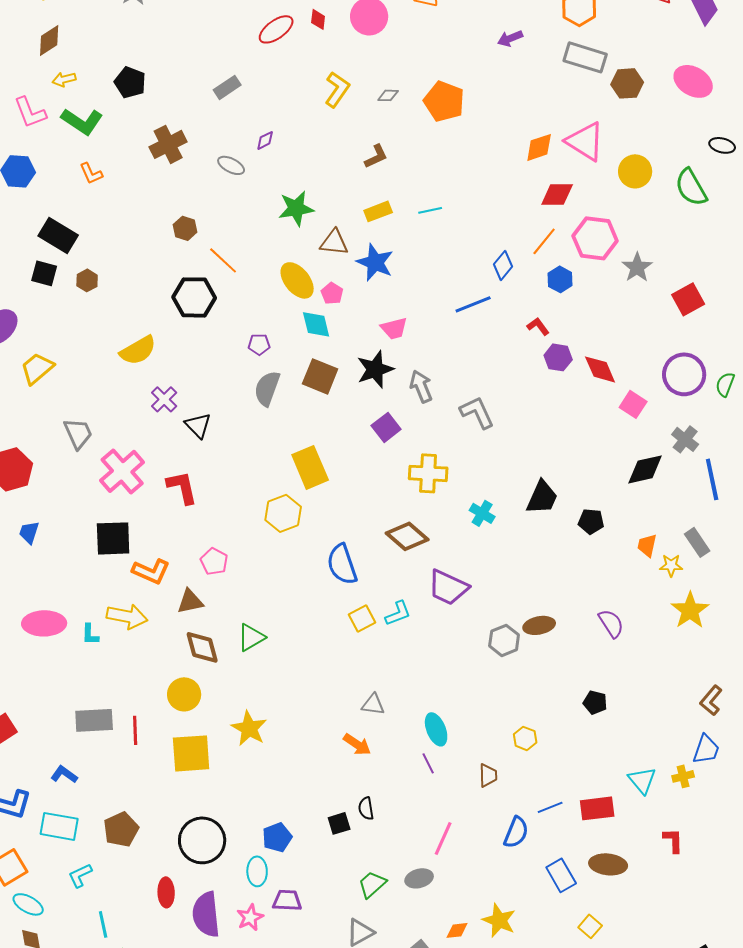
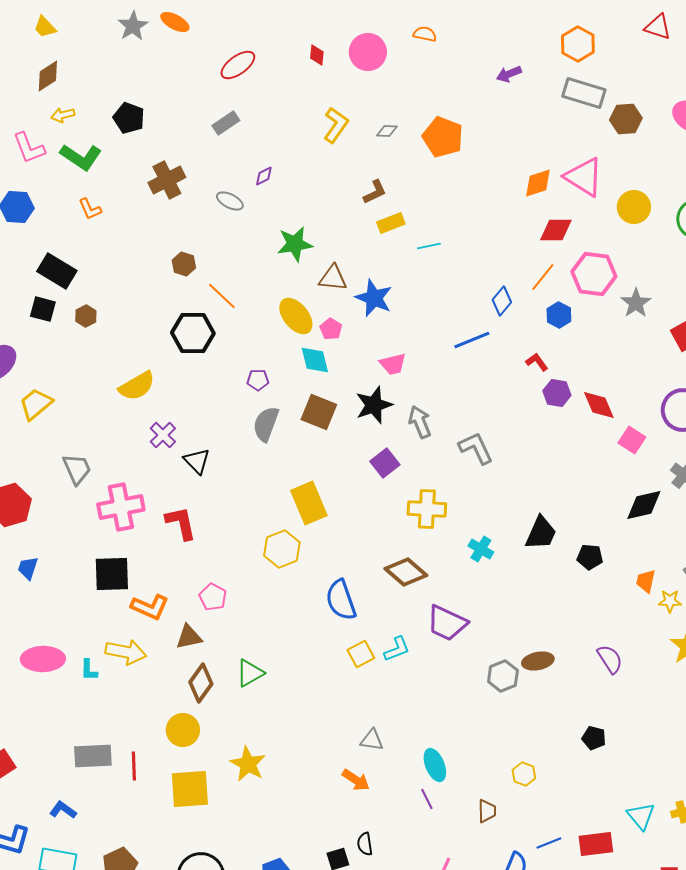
red ellipse: (276, 29) -> (238, 65), moved
yellow rectangle: (378, 211) -> (391, 223), moved
pink cross: (122, 471) -> (121, 507), turned 30
brown diamond: (202, 647) -> (201, 683), turned 51

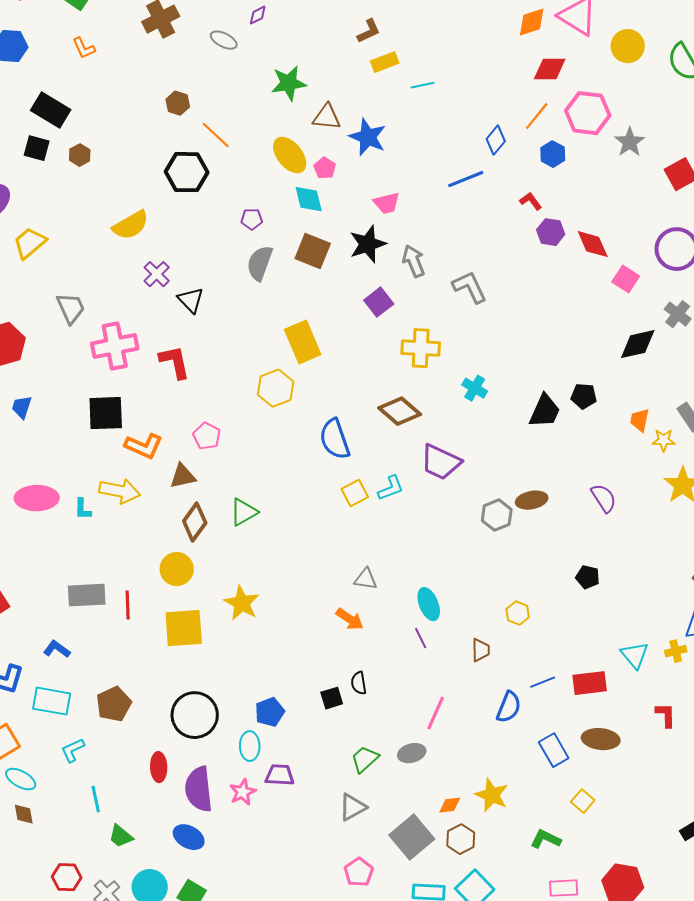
black trapezoid: (541, 533) -> (545, 411), moved

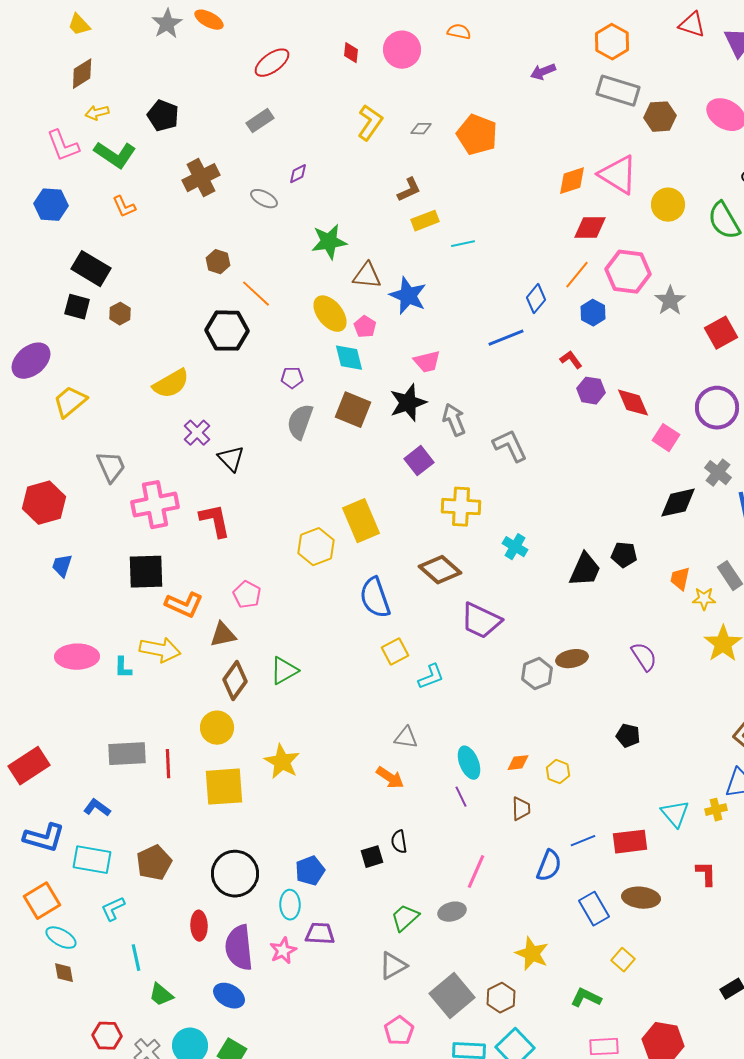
yellow rectangle: (303, 342) -> (361, 521), moved
cyan L-shape: (391, 488) -> (431, 677), moved
orange diamond: (450, 805) -> (518, 763), moved

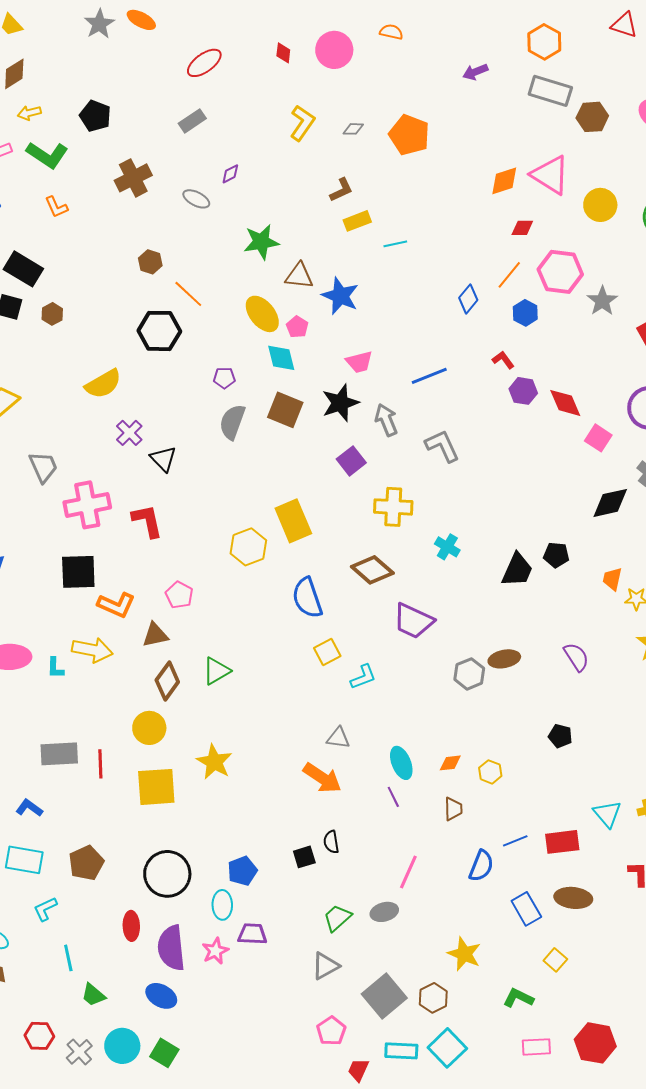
red diamond: (590, 228) -> (522, 228), size x0.7
blue line: (506, 338) -> (429, 376), moved
orange arrow: (390, 778) -> (322, 778), size x1.4

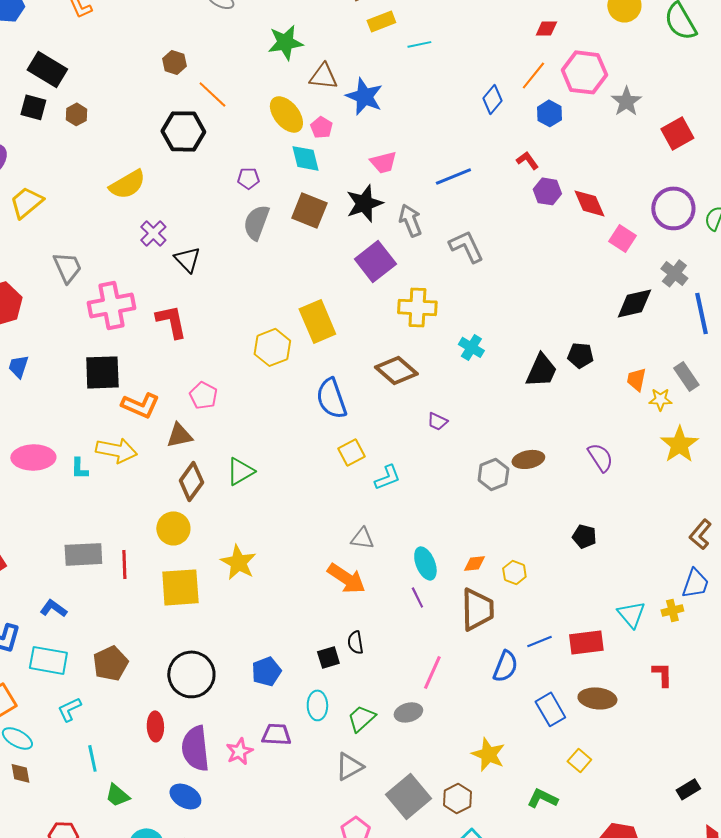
purple square: (351, 461) -> (375, 261), size x1.4
purple trapezoid: (413, 621) -> (437, 421), size x0.5
brown trapezoid: (453, 809) -> (477, 609), size x1.8
cyan ellipse: (222, 905) -> (317, 705), moved

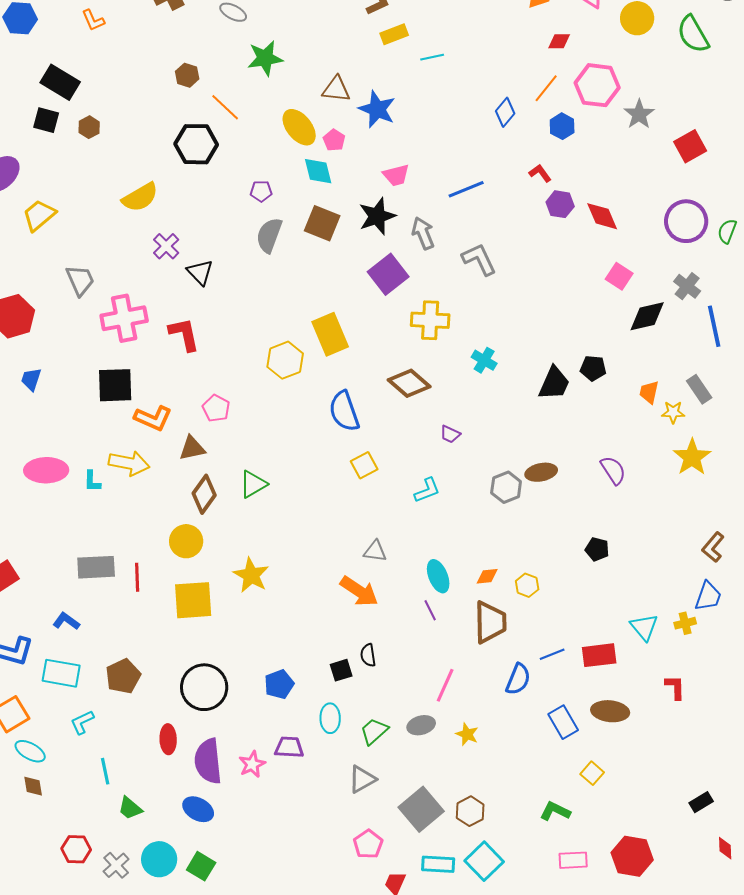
green star: (285, 42) -> (265, 58), moved
pink square: (622, 238) -> (619, 276), moved
cyan L-shape: (387, 477) -> (427, 490), moved
yellow star: (488, 754) -> (467, 734), moved, size x0.7

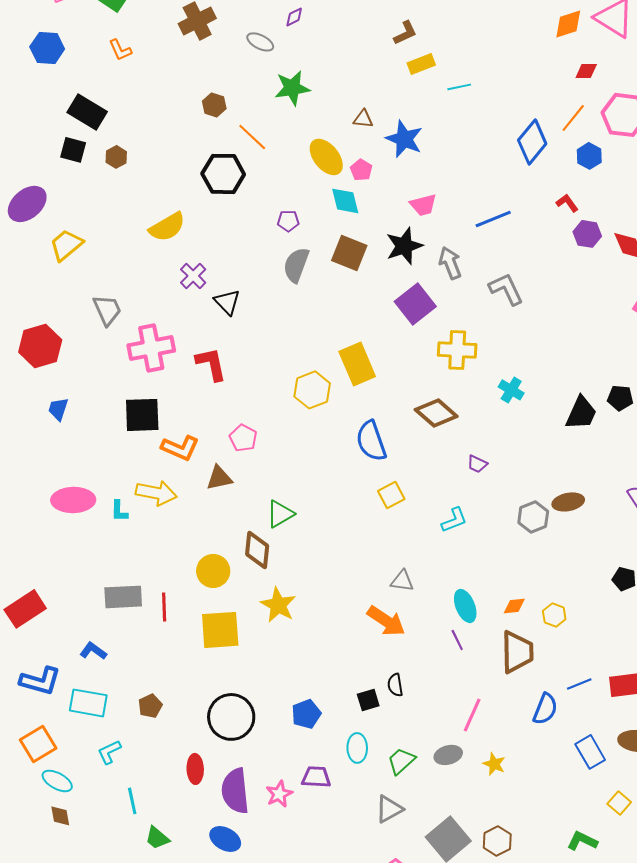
brown triangle: (336, 89) -> (363, 119), size x0.7
blue diamond: (505, 112) -> (532, 142), size x1.5
brown diamond: (204, 494) -> (257, 550), moved, turned -30
brown pentagon: (123, 676) -> (150, 706), size x0.7

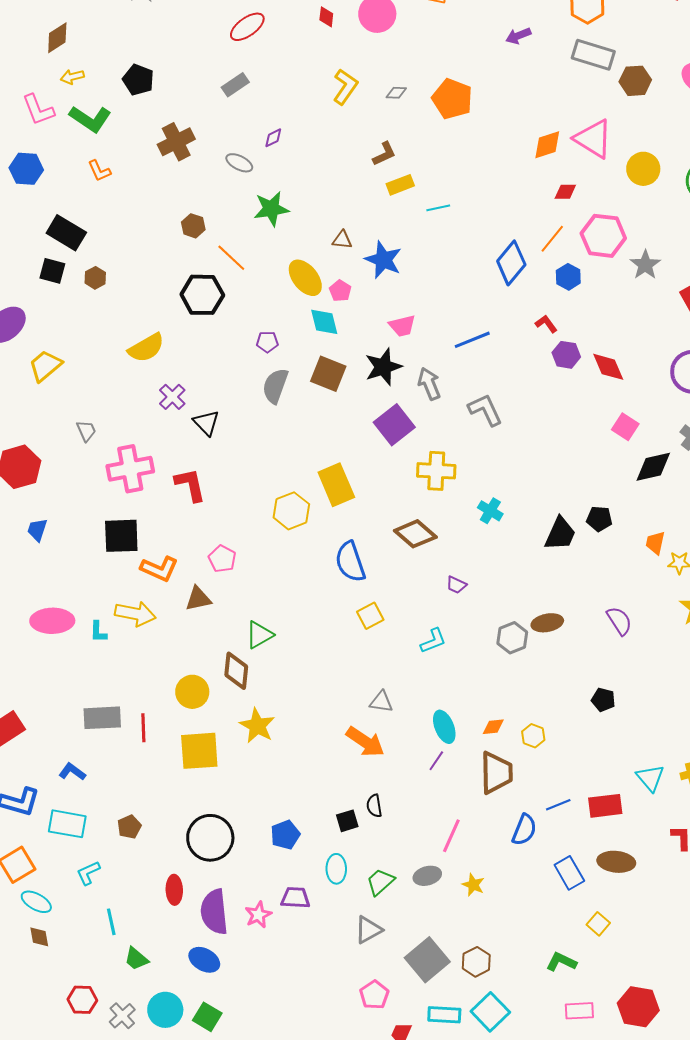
gray trapezoid: (107, 310) -> (86, 431), size x0.7
purple line: (457, 640) -> (436, 761), turned 60

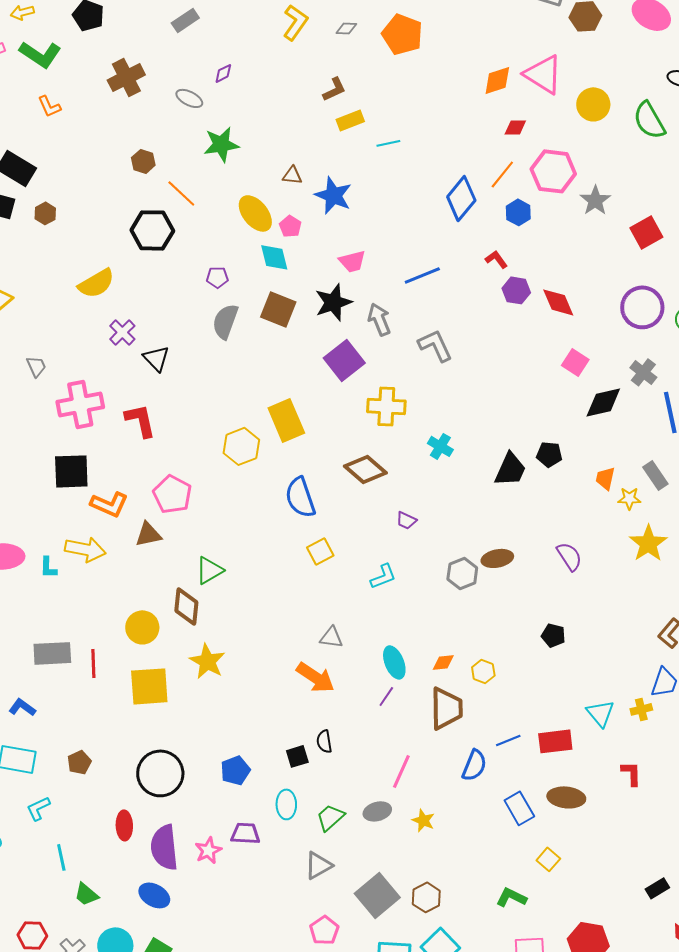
pink pentagon: (222, 559) -> (172, 494), size x1.4

